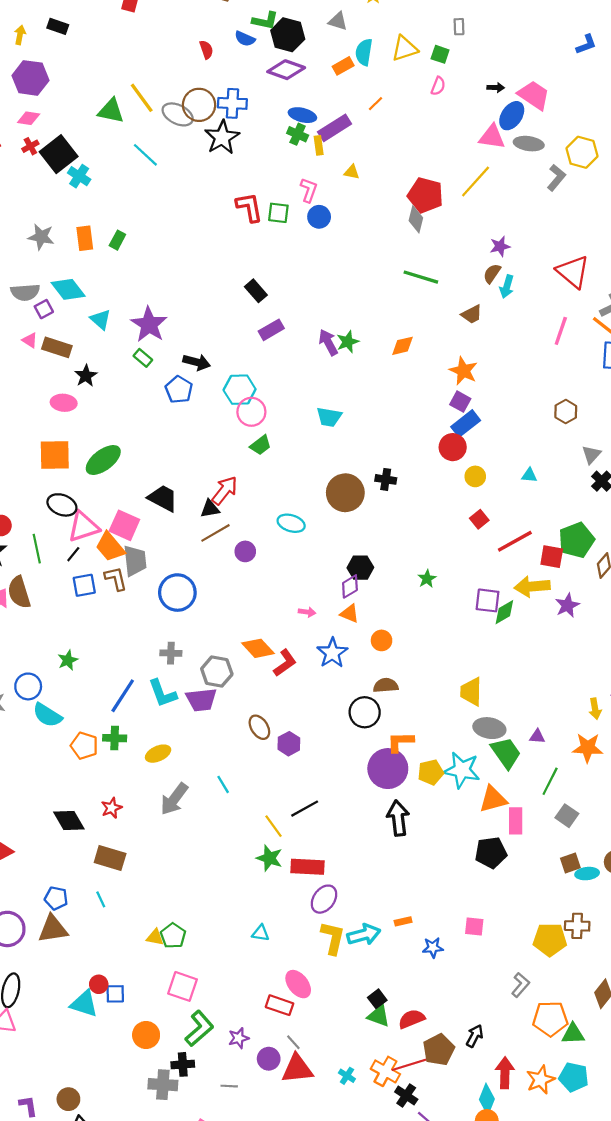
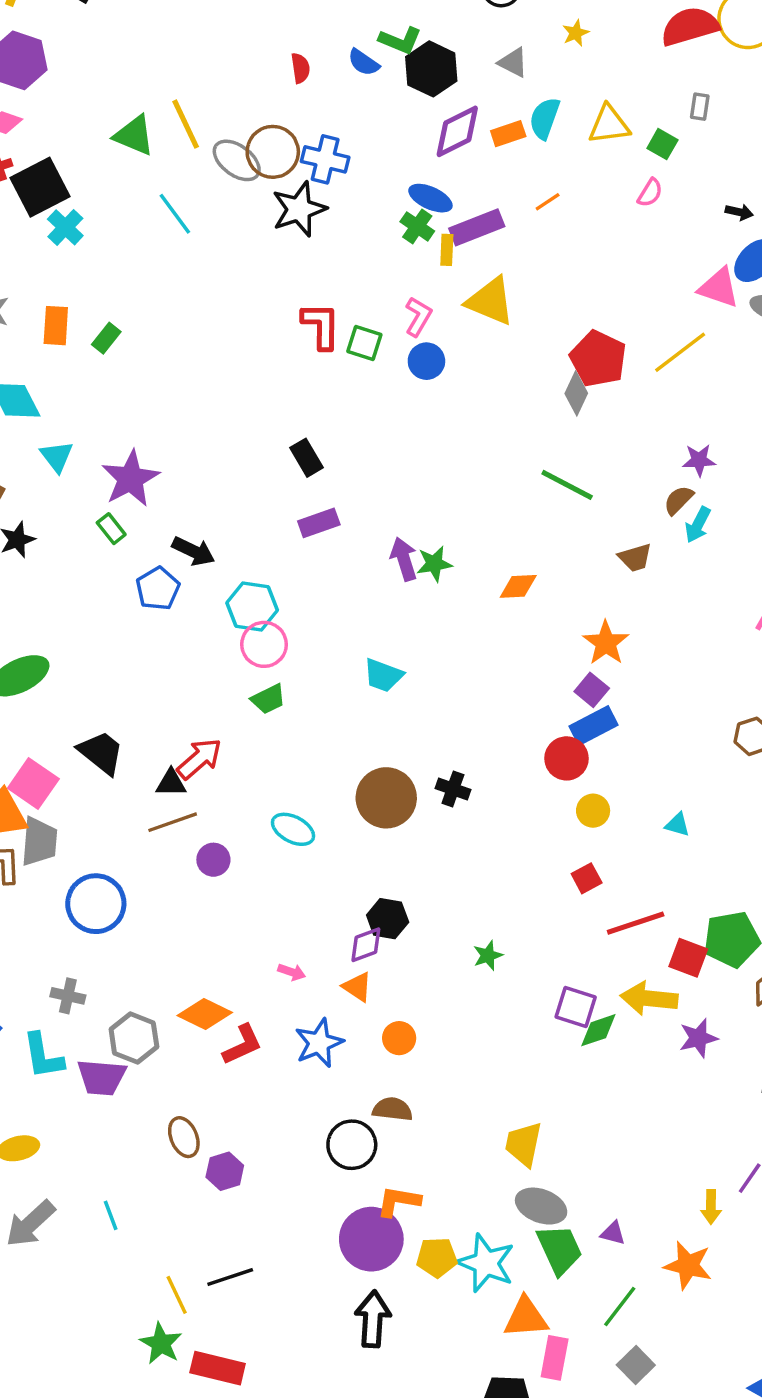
purple diamond: (286, 70) -> (457, 131), moved, turned -57
yellow triangle: (352, 172) -> (490, 301), size x2.0
orange diamond: (258, 648) -> (205, 1014), turned -32

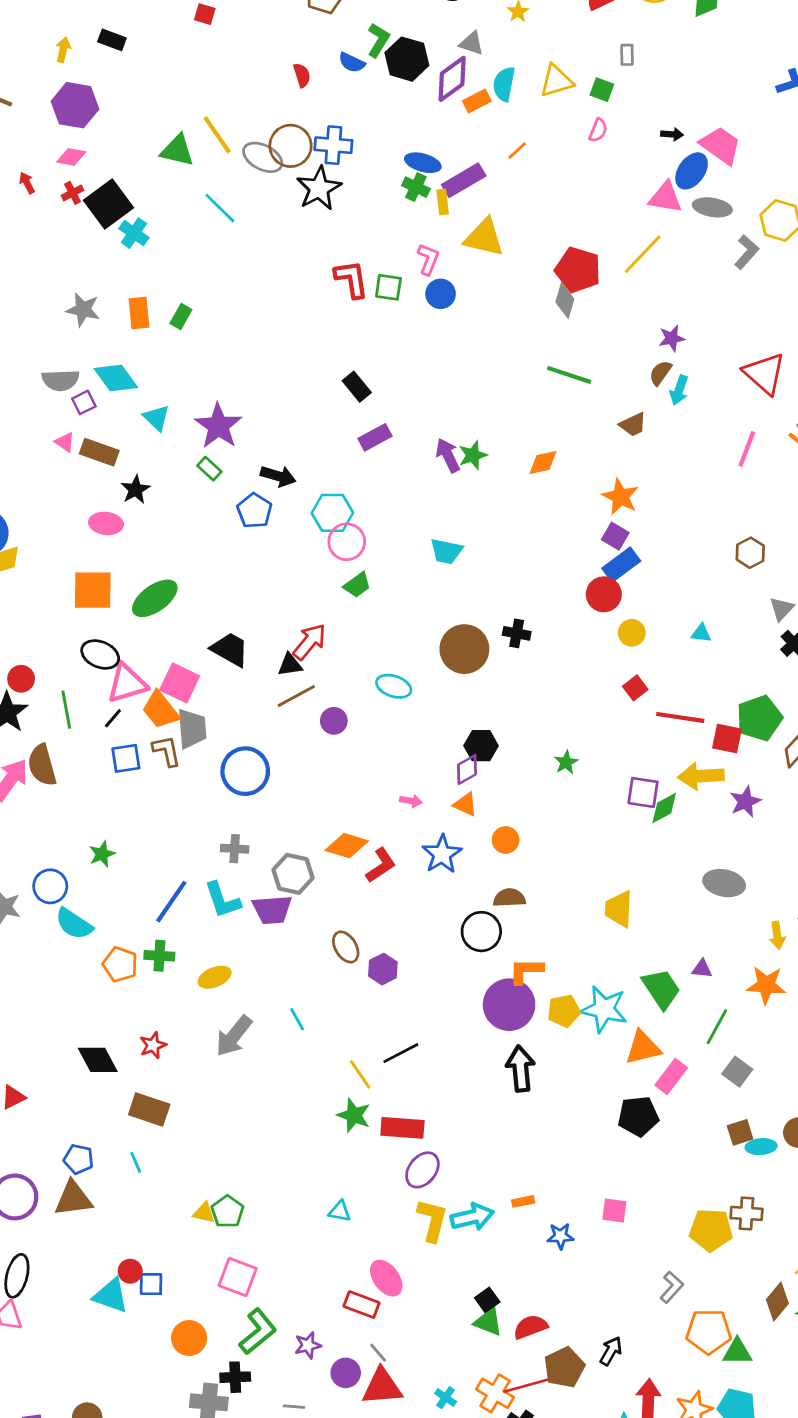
green L-shape: (400, 40) -> (378, 40), turned -72
purple diamond: (457, 131) -> (452, 79), moved
red line: (636, 923) -> (680, 717), turned 36
gray ellipse: (541, 1206) -> (724, 883), moved
pink rectangle: (555, 1358) -> (671, 1076), turned 36

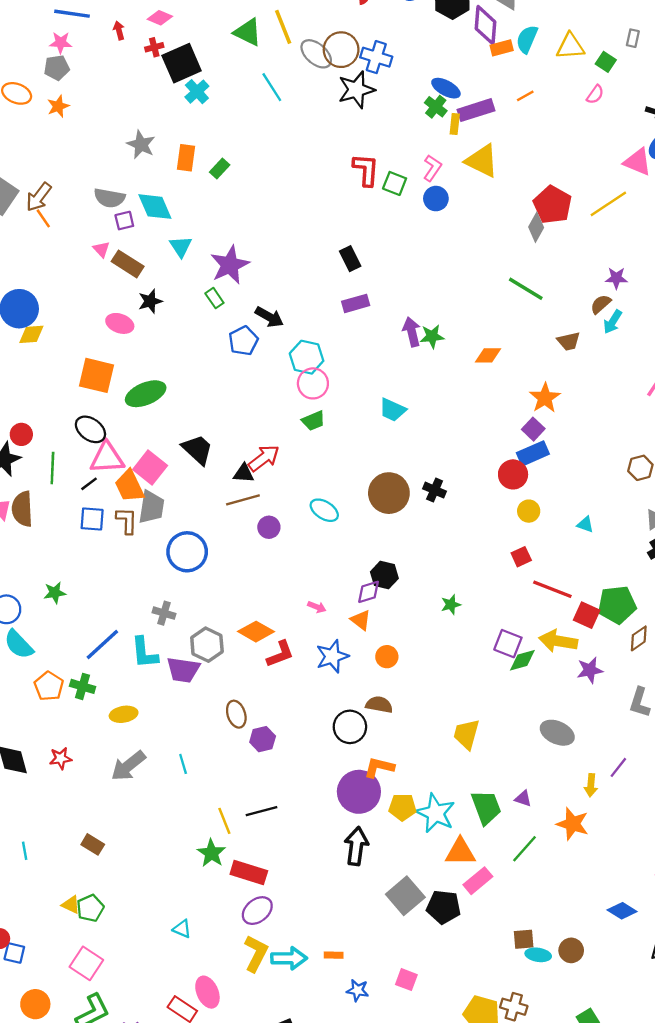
purple diamond: (452, 79) -> (486, 25), turned -63
gray square: (737, 1072) -> (405, 896), moved, size x1.5
brown rectangle: (149, 1109) -> (93, 844), moved, size x0.7

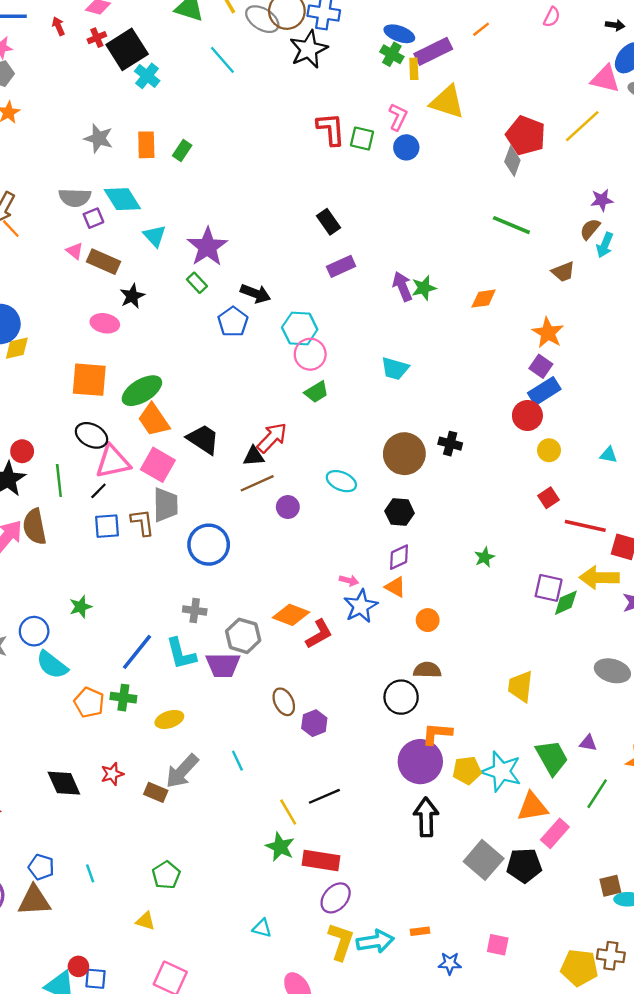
orange trapezoid: (129, 486) -> (154, 420), moved
black hexagon: (384, 575) -> (400, 512), moved
blue star: (332, 656) -> (361, 606), moved
brown rectangle: (93, 844) -> (156, 792), moved
green pentagon: (90, 908) -> (166, 875), moved

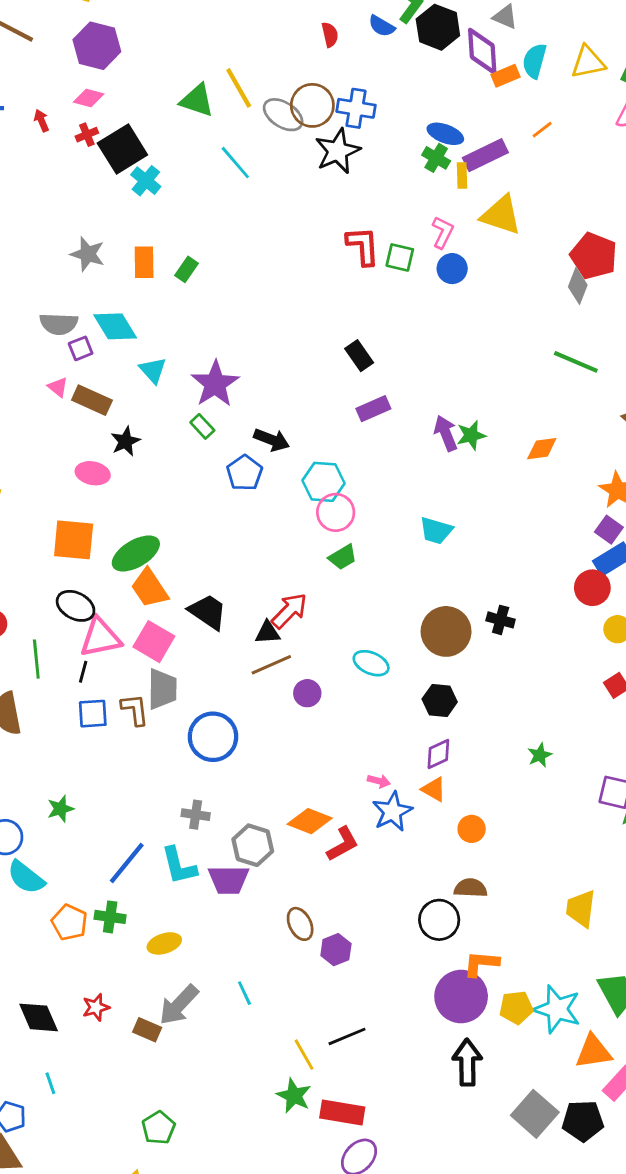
black line: (98, 491) -> (83, 672), turned -30
cyan line: (90, 873) -> (50, 1083), moved

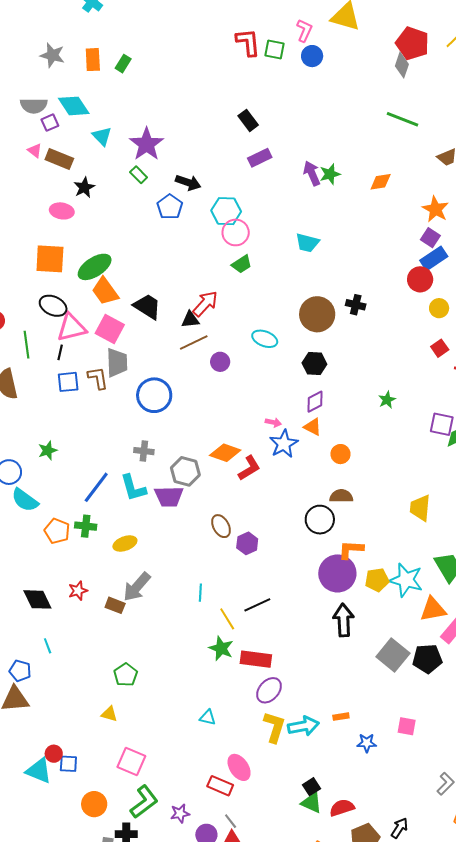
cyan line: (244, 993) -> (200, 593), moved, turned 30

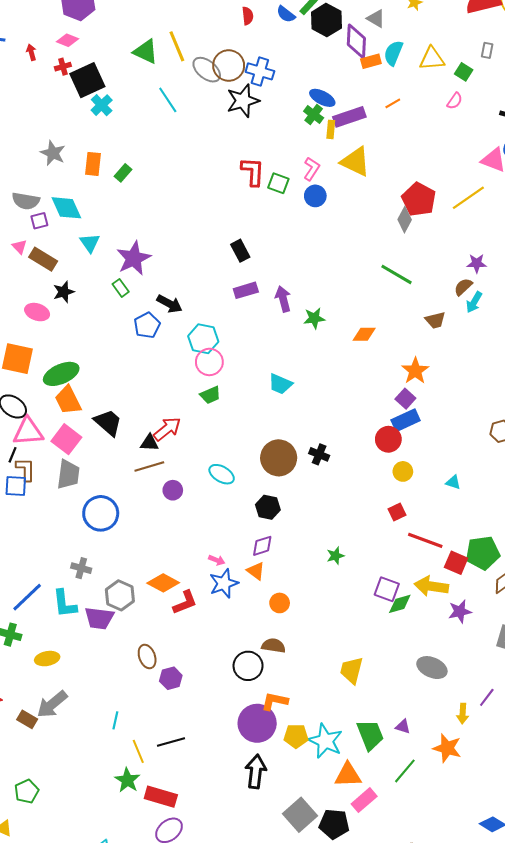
purple arrow: (312, 173) -> (283, 299), moved
brown L-shape: (98, 378) -> (26, 469), moved

